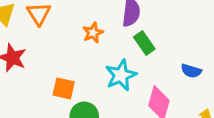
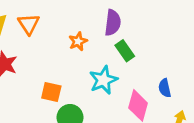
blue semicircle: (191, 71) -> (165, 88), moved, turned 60

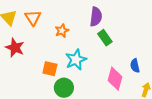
orange star: (78, 41) -> (62, 31), moved
cyan star: (103, 80) -> (76, 60), moved

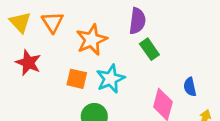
orange star: (62, 31) -> (92, 40), size x1.6
orange square: (50, 69) -> (77, 79), moved

